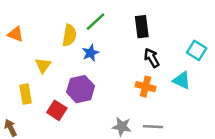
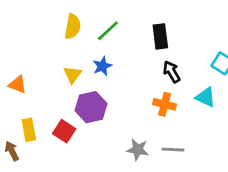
orange triangle: (16, 34) -> (17, 85), moved
yellow semicircle: (69, 35) -> (73, 27), moved
yellow triangle: (43, 65) -> (73, 75), moved
yellow rectangle: (26, 94) -> (29, 130), moved

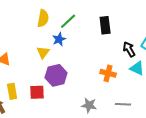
blue star: (102, 66) -> (59, 39), moved
black arrow: (172, 72) -> (129, 49), moved
red square: (64, 131) -> (37, 92), turned -35
gray line: (173, 150) -> (123, 104), moved

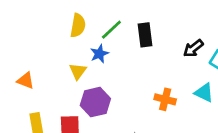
black rectangle: (105, 25) -> (145, 35), moved
black arrow: (129, 49) -> (193, 48), moved, turned -98

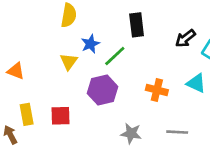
green line: (111, 30) -> (115, 56), moved
purple hexagon: (95, 102) -> (103, 90), moved

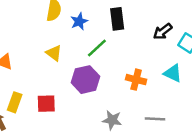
blue star: (90, 44) -> (79, 21), moved
yellow triangle: (69, 61) -> (54, 53), turned -30
yellow rectangle: (27, 114) -> (15, 102), turned 30

